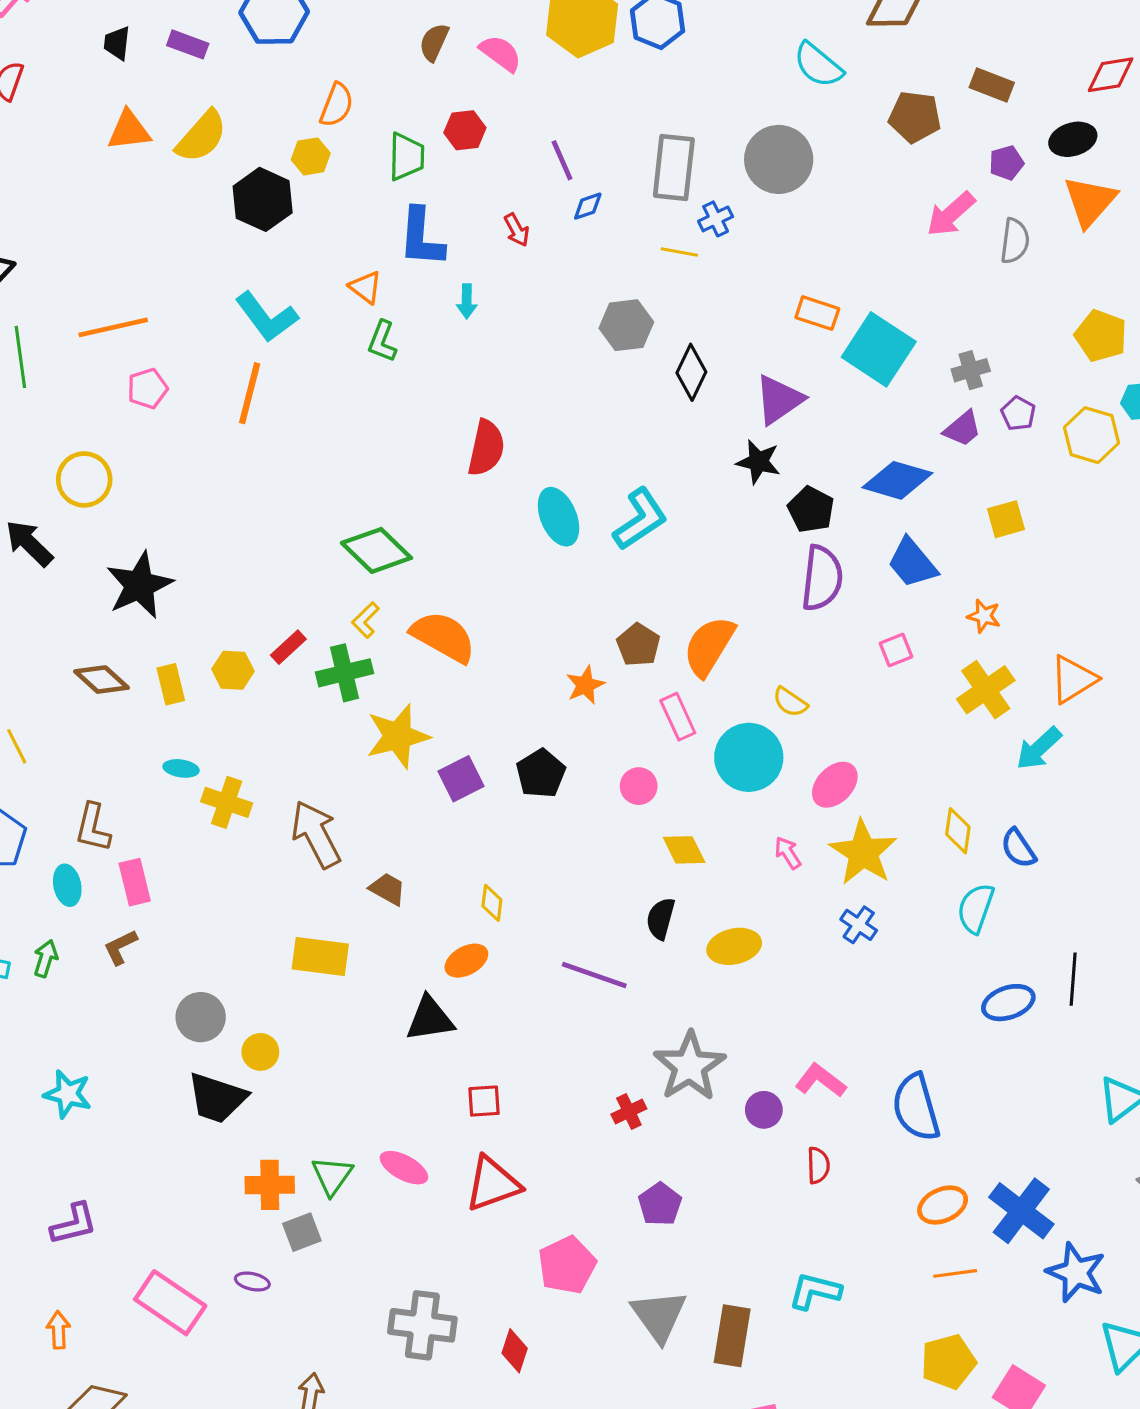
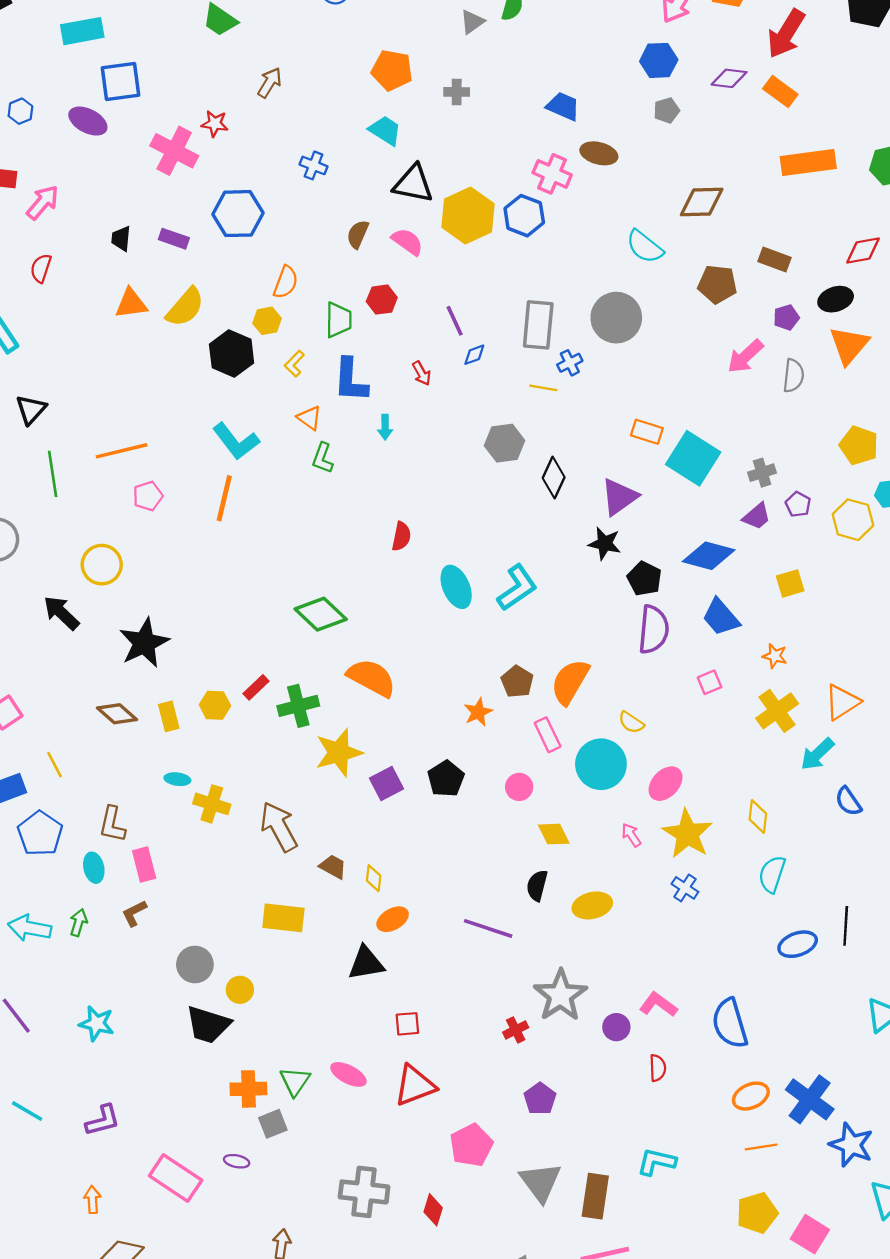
red semicircle: (486, 448) -> (401, 536), size x0.7
yellow L-shape: (366, 620) -> (294, 364), moved
blue semicircle: (1018, 848) -> (848, 801), moved
yellow diamond: (492, 903) -> (374, 878), moved

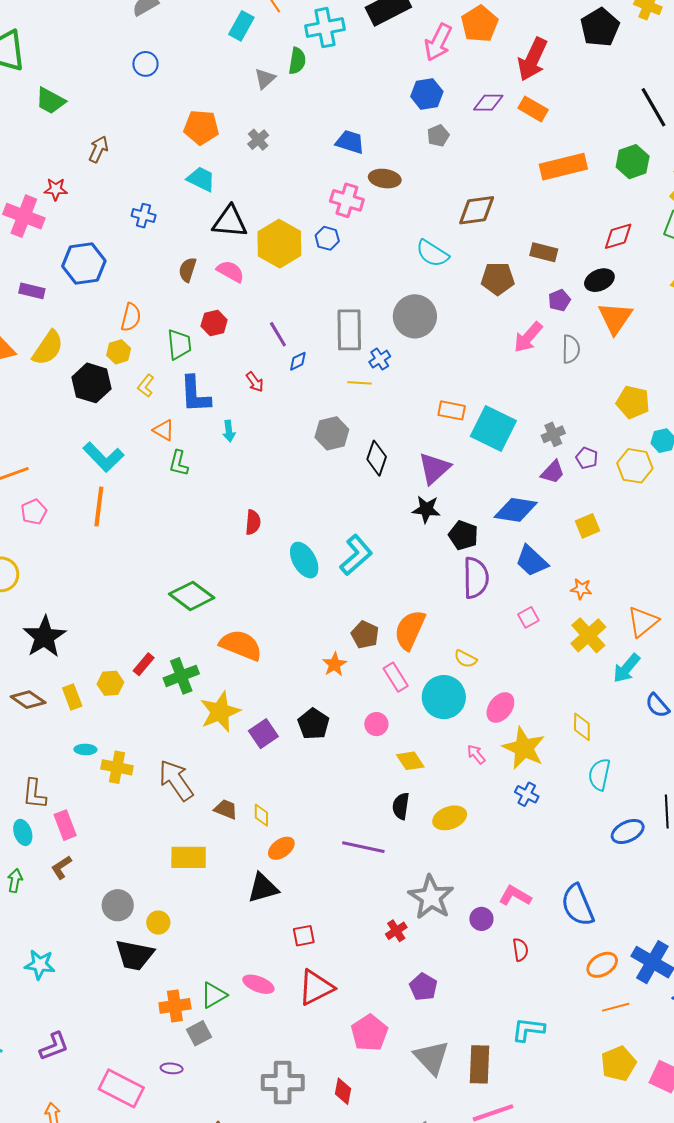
gray cross: (457, 92) -> (258, 140), turned -35
blue hexagon: (524, 216) -> (327, 238), size x0.7
green triangle: (295, 1081) -> (214, 995), turned 32

